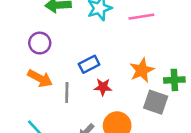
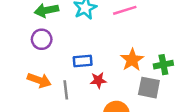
purple circle: (40, 43) -> (42, 39), moved
blue rectangle: (89, 64) -> (83, 61), turned 30

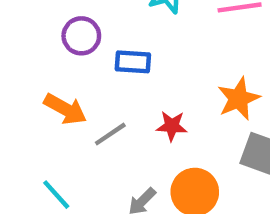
blue rectangle: (83, 61) -> (133, 62), moved
gray line: (66, 90) -> (110, 134), turned 54

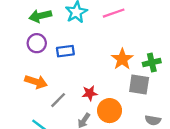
red star: (172, 126) -> (90, 93), moved
gray line: (110, 134) -> (58, 100), moved

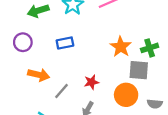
purple circle: (37, 43) -> (23, 42), moved
orange circle: (110, 111) -> (126, 95), moved

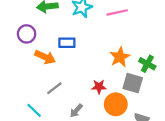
green cross: (150, 48) -> (147, 64), turned 35
orange arrow: (39, 75) -> (45, 57), moved
red star: (91, 82) -> (99, 87), moved

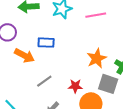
gray line: (54, 88) -> (44, 81), moved

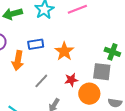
orange arrow: (24, 56) -> (18, 61), turned 84
orange star: (97, 58) -> (64, 51), moved

